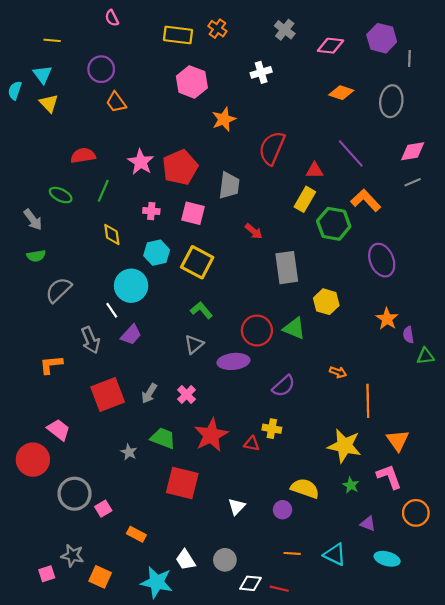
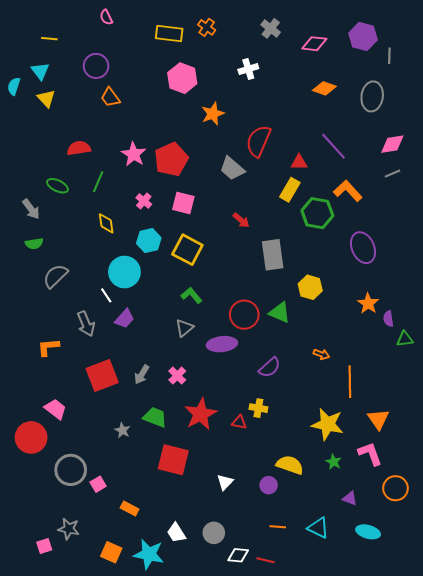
gray trapezoid: (229, 185) -> (232, 168), moved, turned 124
pink cross: (151, 211) -> (144, 201), turned 35
orange square: (100, 577) -> (111, 552), moved

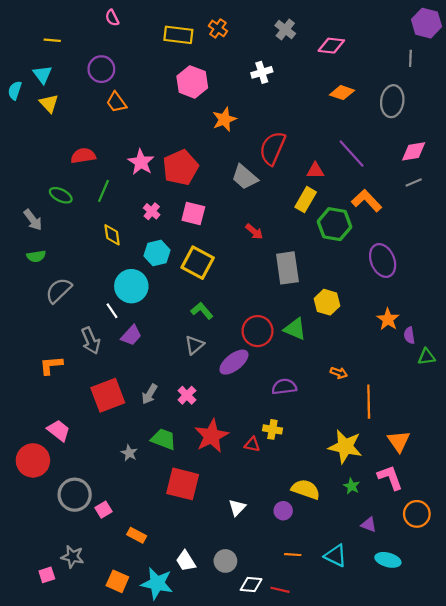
purple hexagon: (363, 37) -> (426, 23), moved
purple ellipse: (222, 344) -> (234, 362), turned -32
purple semicircle: (270, 367) -> (284, 387), turned -145

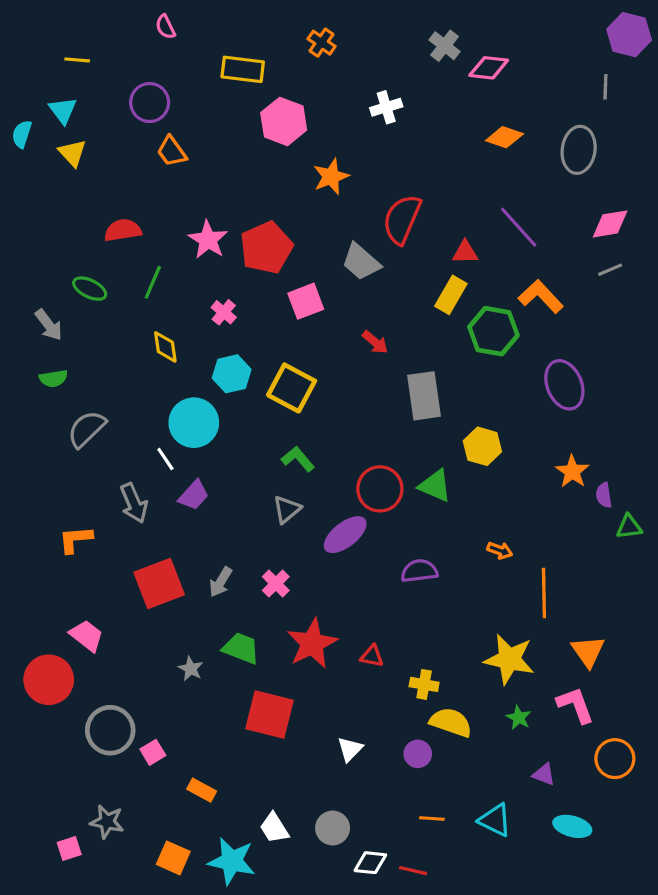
gray cross: (285, 30) -> (445, 46), moved
yellow rectangle: (178, 35) -> (243, 69), moved
pink square: (193, 213) -> (306, 301), moved, turned -35
yellow cross: (272, 429) -> (424, 684), moved

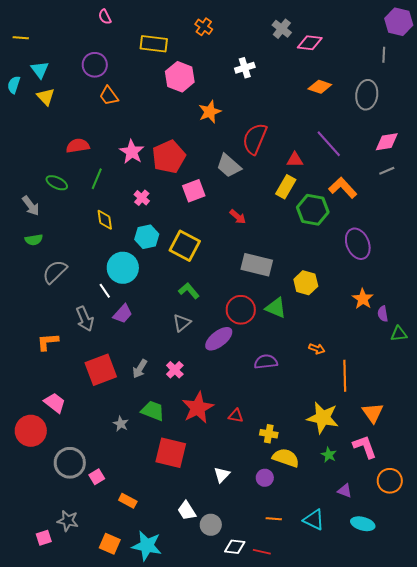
yellow line: (77, 60) -> (21, 38), moved
gray rectangle: (424, 396) -> (257, 265), moved, turned -68
white trapezoid: (274, 828) -> (187, 511), moved

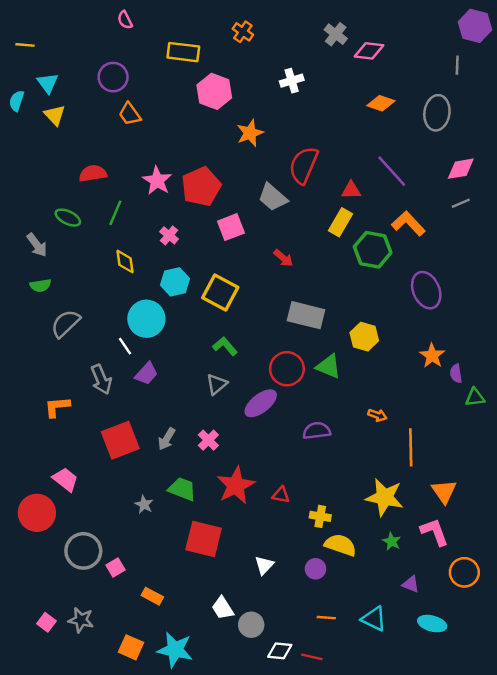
pink square: (44, 538) -> (46, 622), moved, turned -35

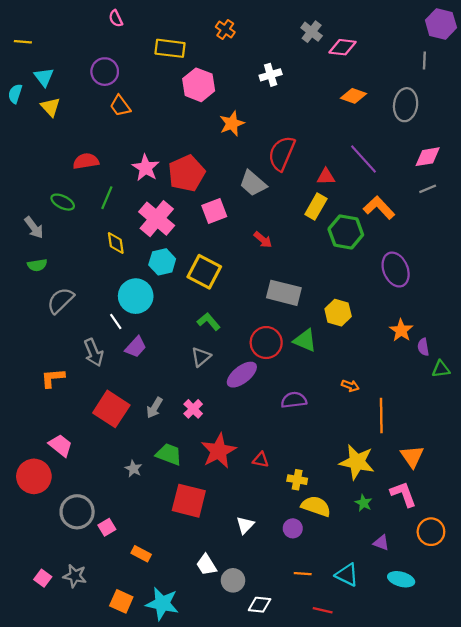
pink cross: (169, 235) -> (157, 219), size x2.0
red square: (120, 440) -> (111, 409), turned -36
red line: (312, 657) -> (323, 610), moved

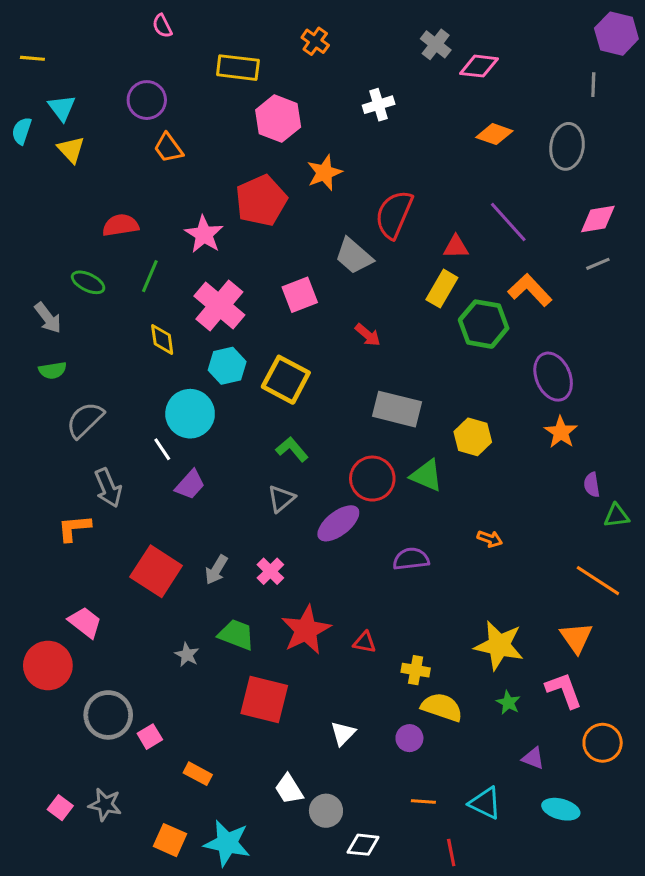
red pentagon: (187, 173) -> (261, 200), moved
orange star: (401, 330) -> (561, 432), moved
gray arrow: (94, 352) -> (108, 488), moved
orange line: (381, 416) -> (598, 581), moved, turned -56
red line: (323, 610) -> (451, 852), turned 66

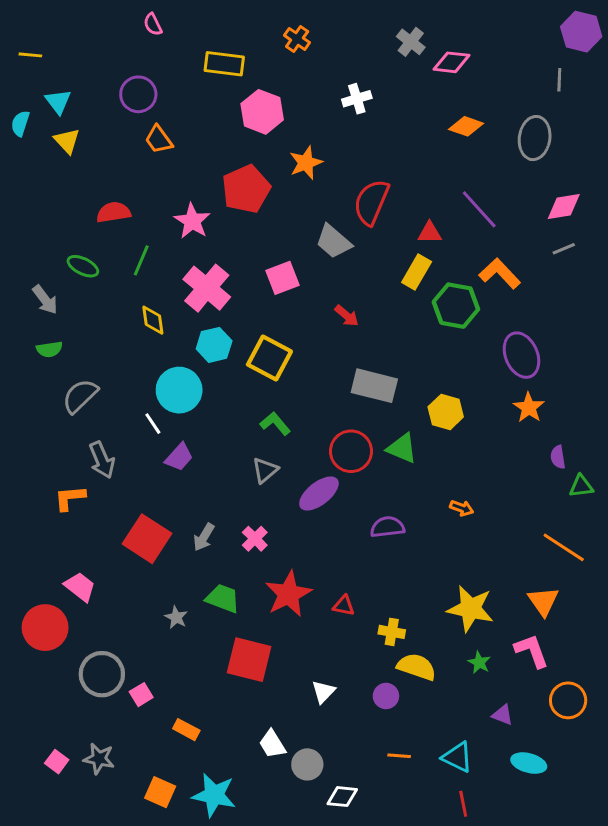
red line: (451, 852) -> (463, 804), moved

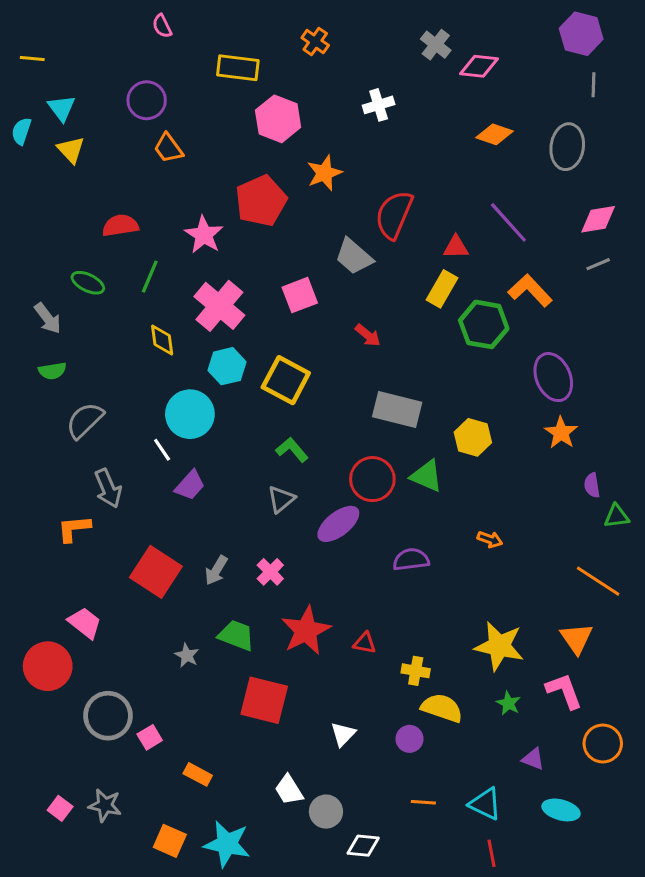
purple hexagon: (581, 32) -> (581, 34), moved

